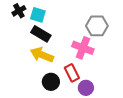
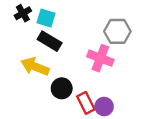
yellow arrow: (42, 55) -> (35, 67), moved
red rectangle: (72, 73) -> (86, 103), moved
black circle: (51, 82) -> (62, 88), moved

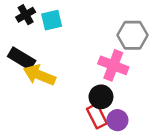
cyan square: (46, 18) -> (52, 20), turned -30
black rectangle: (50, 41) -> (22, 59), moved
black circle: (62, 88) -> (101, 97), moved

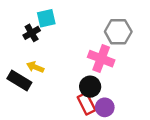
black cross: (26, 15) -> (32, 33), moved
black rectangle: (22, 59) -> (19, 81), moved
yellow arrow: (39, 75) -> (35, 67), size x0.6

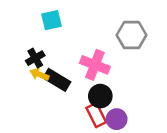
black cross: (32, 33) -> (35, 58), moved
pink cross: (101, 59) -> (95, 65), moved
black rectangle: (19, 81) -> (57, 80), moved

